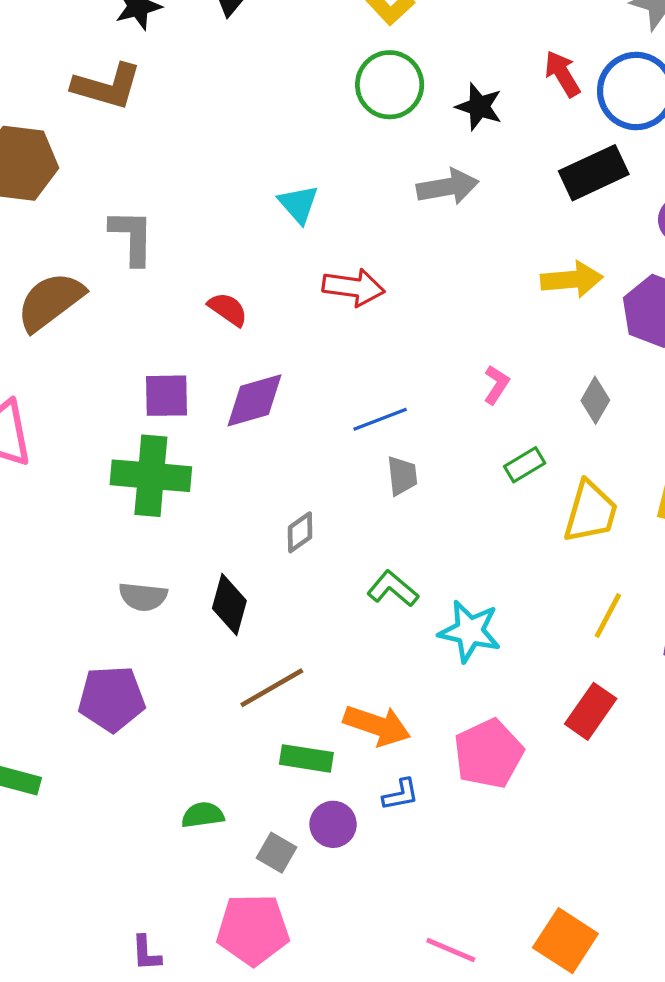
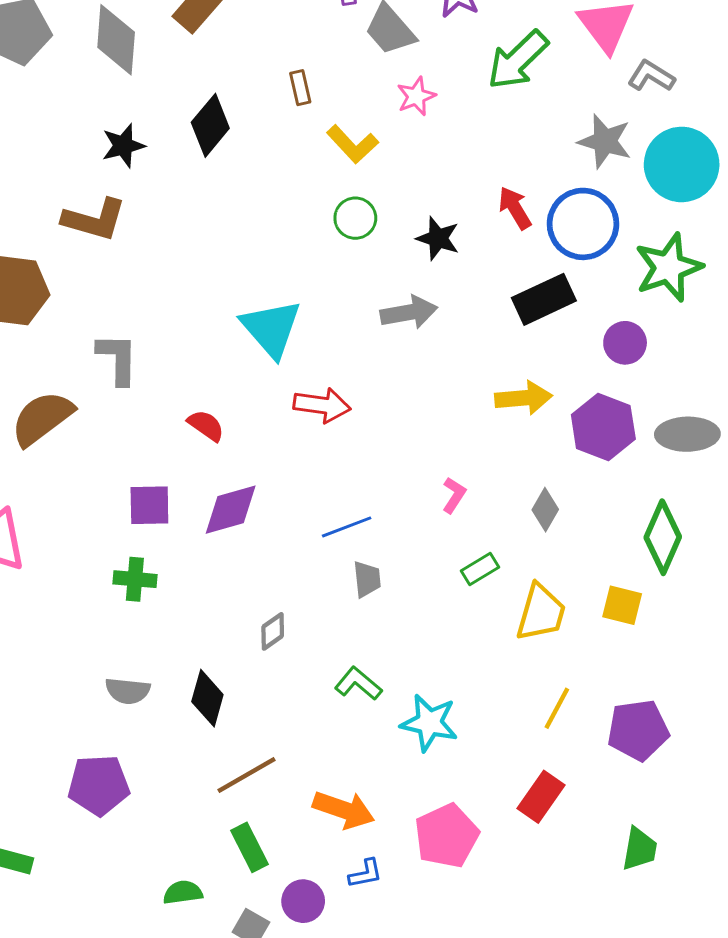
green circle: (390, 85) -> (355, 218), size x0.7
cyan triangle: (298, 204) -> (271, 328), size x1.6
green cross: (151, 476) -> (135, 579), size x0.6
green rectangle: (306, 758) -> (249, 847), moved, turned 54

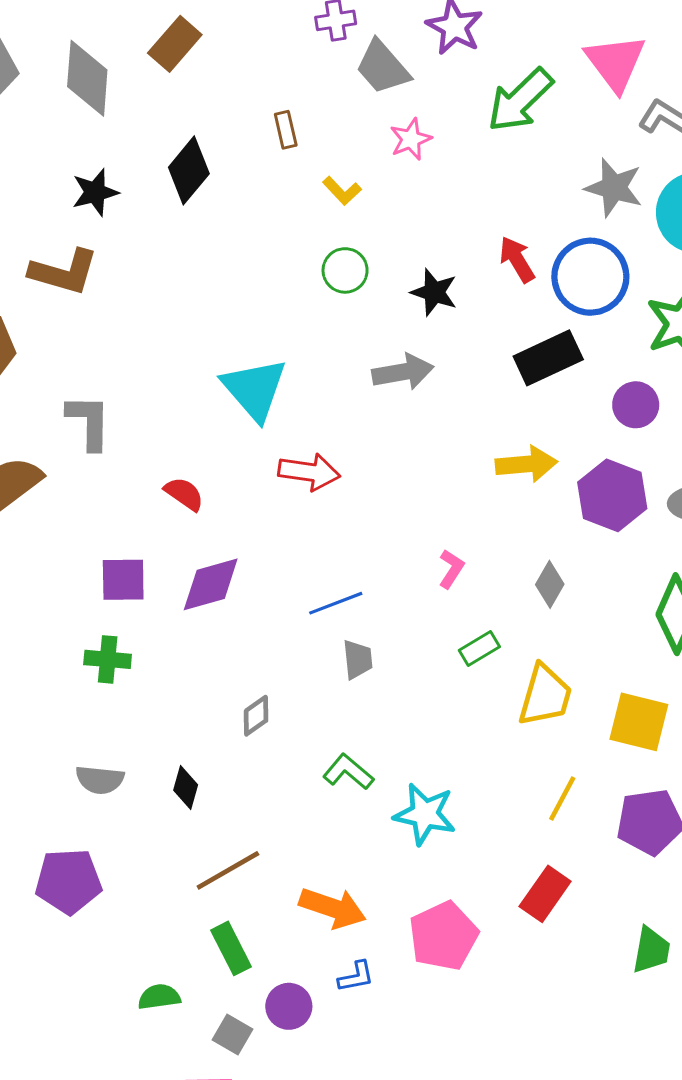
yellow L-shape: (352, 144) -> (342, 191), size x0.7
yellow square: (622, 605) -> (639, 722), moved, size x1.4
black diamond: (207, 698) -> (186, 788), size x0.7

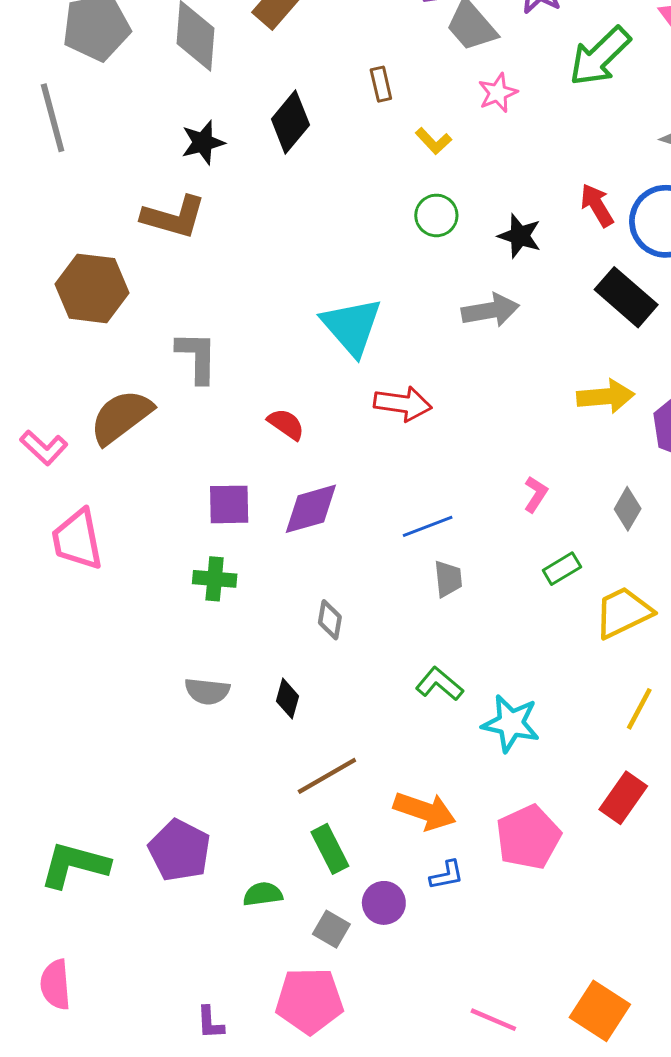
black rectangle: (548, 358) -> (626, 297), turned 66
yellow trapezoid: (545, 695) -> (623, 612), turned -132
gray diamond: (256, 716) -> (330, 620), moved, turned -45
purple pentagon: (69, 881) -> (180, 850), moved, turned 30

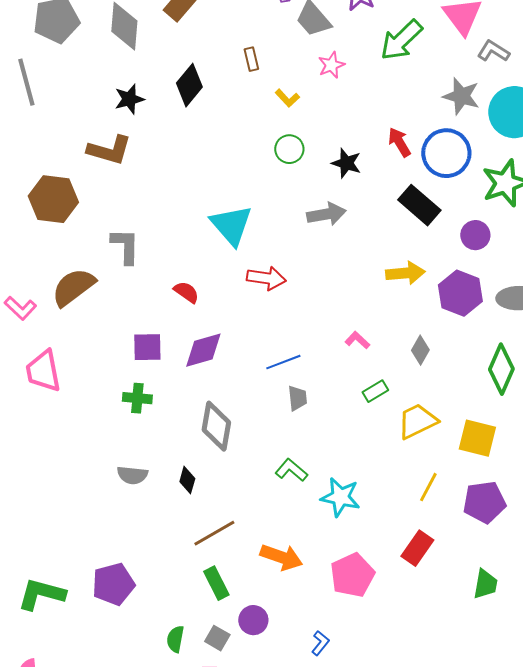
pink L-shape: (536, 494) -> (357, 340), turned -80
gray diamond: (330, 620) -> (216, 426), size x1.8
purple pentagon: (180, 850) -> (113, 584), turned 30
blue L-shape: (447, 875) -> (320, 643), moved, turned -40
green semicircle: (263, 894) -> (175, 639), moved, turned -72

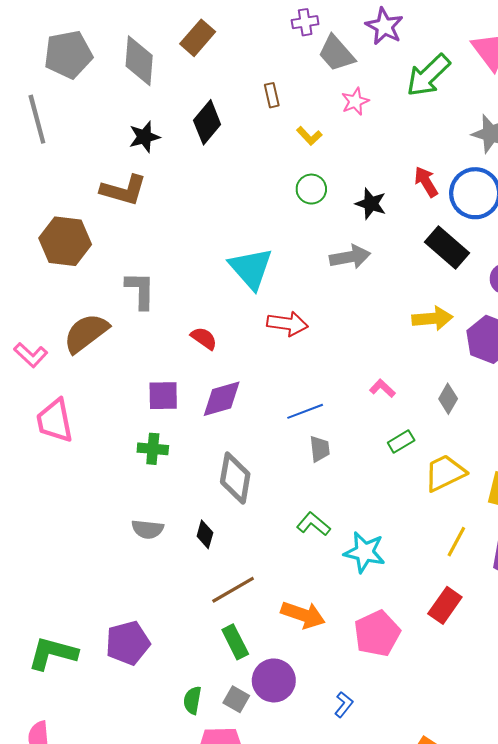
purple circle: (253, 620) -> (274, 680), size x1.4

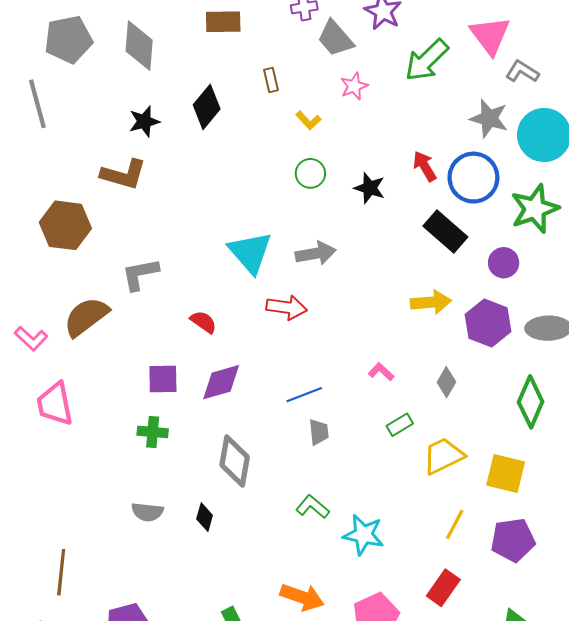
brown rectangle: (198, 38) -> (223, 22), moved, turned 48
gray arrow: (350, 257) -> (316, 253), moved
gray L-shape: (140, 290) -> (140, 274), turned -102
brown line: (233, 590) -> (61, 572), moved, turned -54

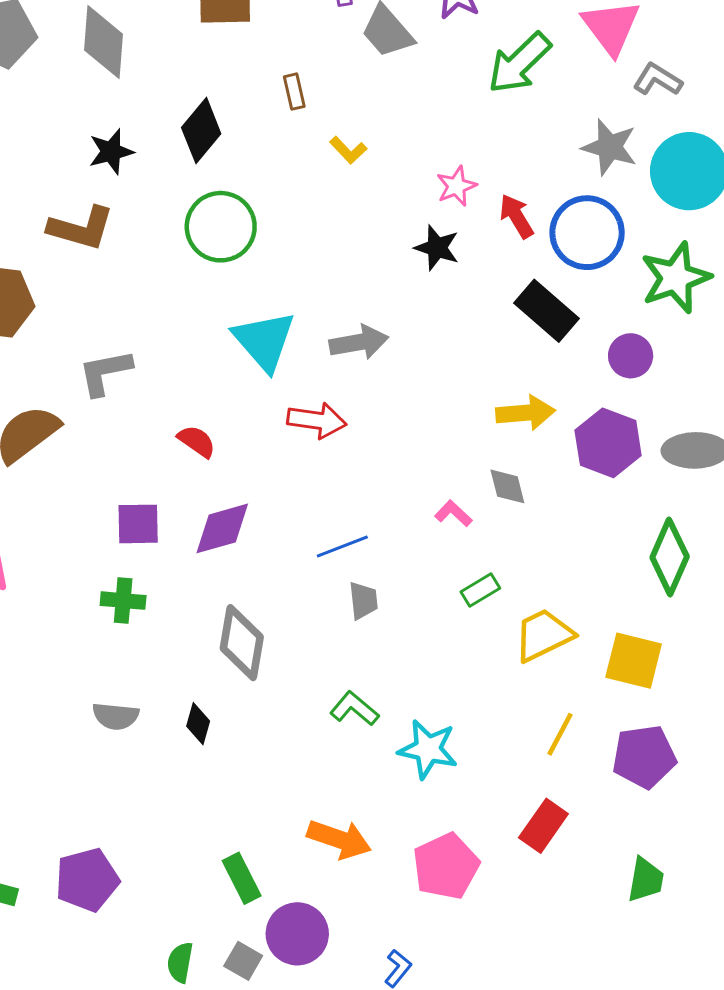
pink star: (354, 86) -> (456, 186), moved
green circle: (310, 173) -> (221, 227), moved, size x1.6
gray diamond: (446, 382) -> (507, 486), moved, turned -44

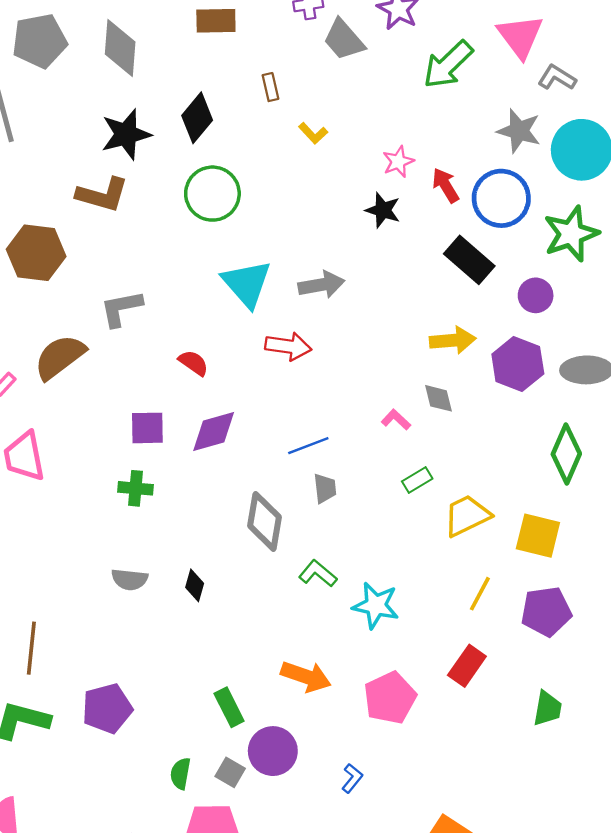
black star: (111, 152) -> (126, 134), size x1.4
gray diamond: (242, 643) -> (265, 521), moved

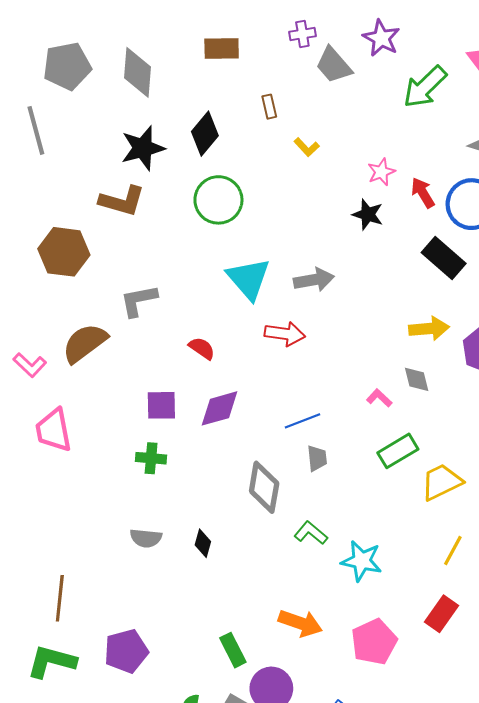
green rectangle: (417, 480) -> (398, 451), size x1.5

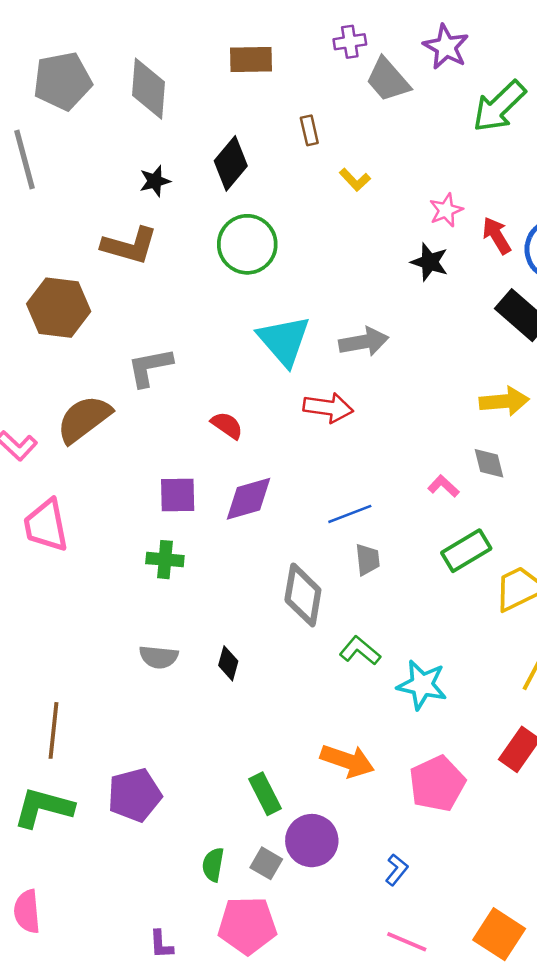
black star: (143, 148) -> (155, 181), size x0.6

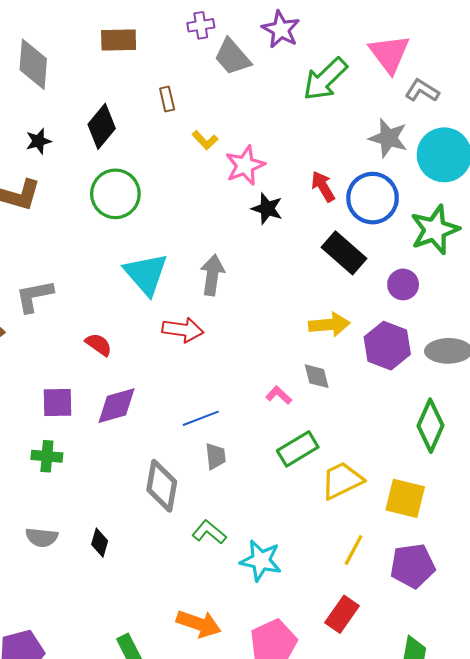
pink star: (446, 210) -> (245, 165), moved, size x1.4
gray arrow: (364, 342) -> (212, 275), turned -72

